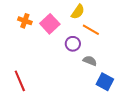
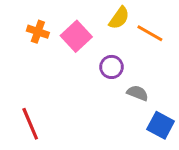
orange line: (91, 30) -> (150, 33), moved

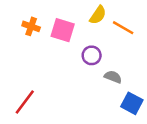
pink square: (76, 36) -> (63, 30), turned -30
red line: (30, 124) -> (25, 102), turned 60

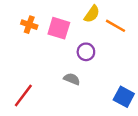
gray semicircle: (113, 77) -> (72, 79), moved

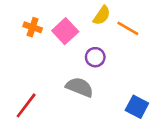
pink square: (59, 28) -> (65, 31), turned 30
gray semicircle: (72, 79) -> (80, 87), size x1.5

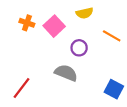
yellow semicircle: (102, 15) -> (85, 13), turned 42
orange line: (128, 28) -> (112, 36), moved

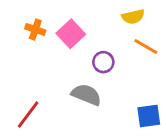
yellow semicircle: (85, 13) -> (133, 17), moved
blue square: (114, 89) -> (149, 116), turned -36

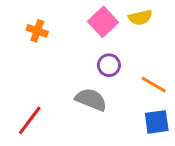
pink square: (71, 34) -> (103, 22), moved
orange line: (146, 46) -> (154, 85), moved

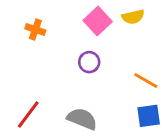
purple circle: (109, 65) -> (89, 62), moved
gray semicircle: (91, 100) -> (82, 119), moved

